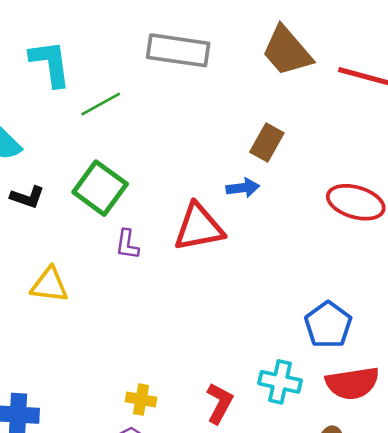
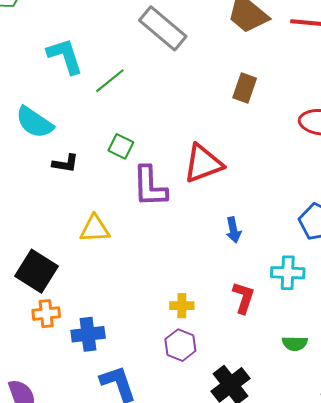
gray rectangle: (178, 50) -> (163, 28), turned 42
green square: (100, 188) -> (121, 146), size x0.6
blue arrow: (243, 188) -> (233, 230), moved, turned 95
purple L-shape: (127, 244) -> (150, 187), size x1.8

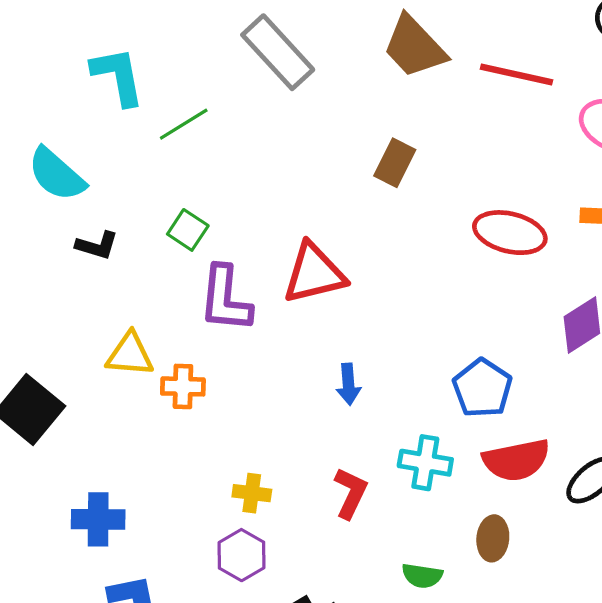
orange cross: (46, 314) -> (183, 386), moved

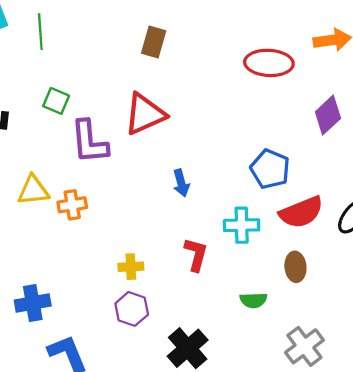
green line: (184, 124) -> (40, 32), turned -52
brown rectangle: (395, 163) -> (154, 42), moved

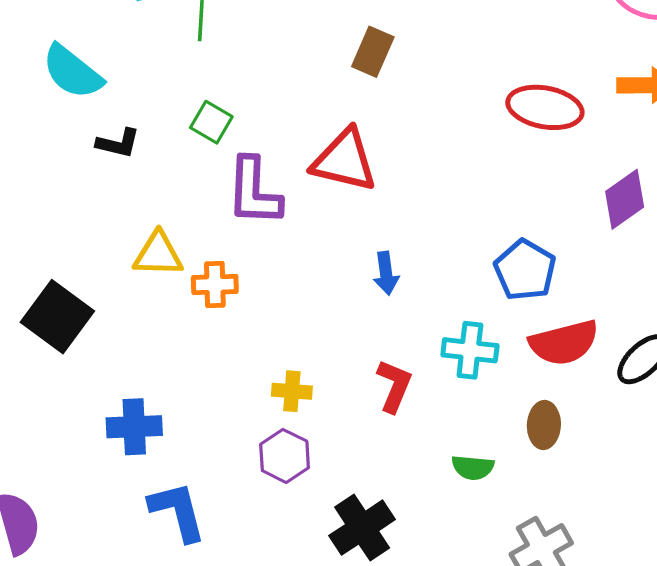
red triangle: (145, 114) -> (344, 160), turned 30

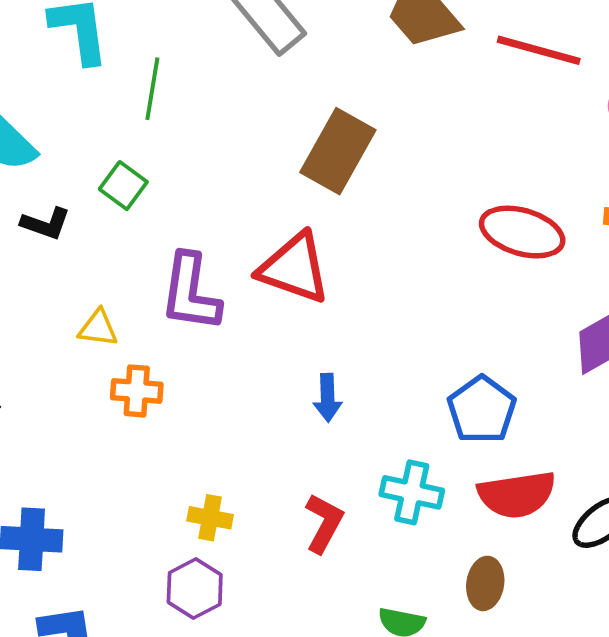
brown rectangle: (373, 52) -> (338, 151), size x1.5
green square: (211, 122) -> (123, 186), moved
yellow triangle: (158, 254) -> (98, 328), moved, size x0.7

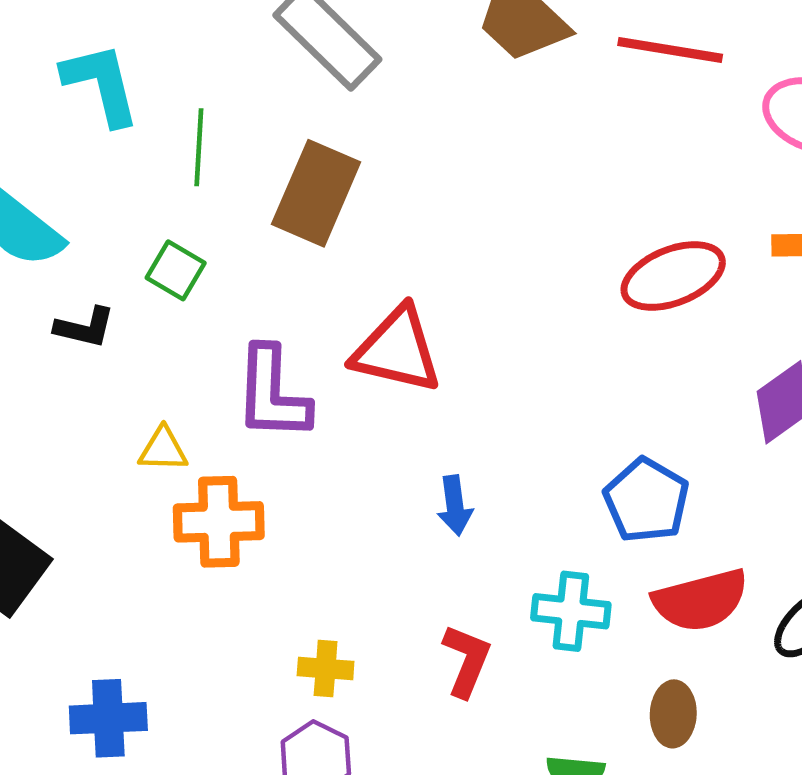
brown rectangle: (338, 151) -> (316, 193), moved
red ellipse: (522, 232) -> (673, 276), turned -32
orange cross: (137, 391) -> (219, 522), size x1.4

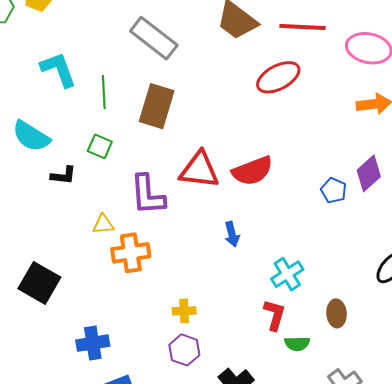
red ellipse: (673, 276) -> (278, 77), moved
blue pentagon: (646, 500) -> (334, 190), moved, size x0.7
red semicircle: (701, 600) -> (252, 171), moved
cyan cross: (571, 611) -> (287, 274), turned -32
red L-shape: (467, 661) -> (274, 315), moved

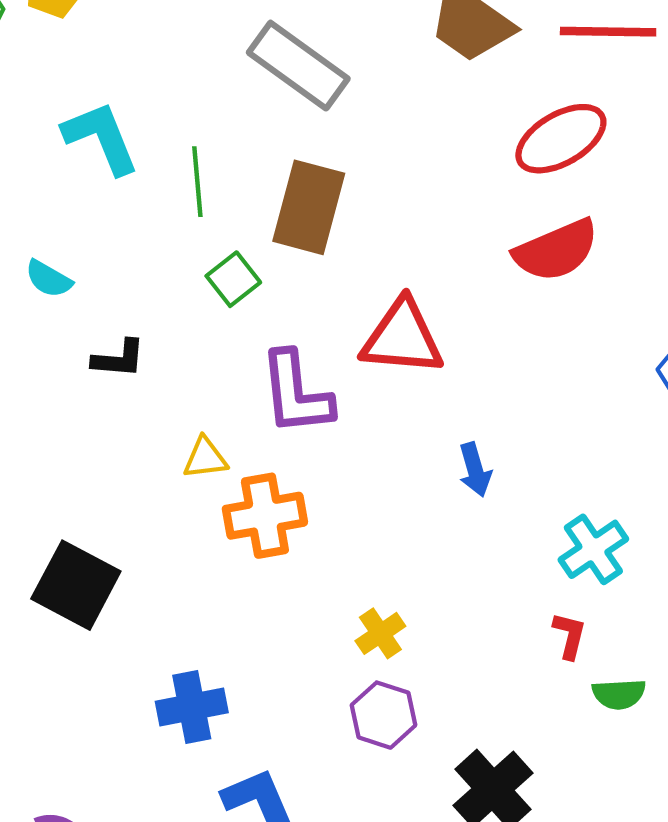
cyan semicircle: (31, 136) -> (49, 279), size x0.6
green square: (100, 146) -> (233, 279), moved, turned 30
red semicircle: (252, 171) -> (556, 250), moved
yellow cross: (184, 311) -> (380, 633), turned -30
red L-shape: (274, 315) -> (570, 635), size x0.7

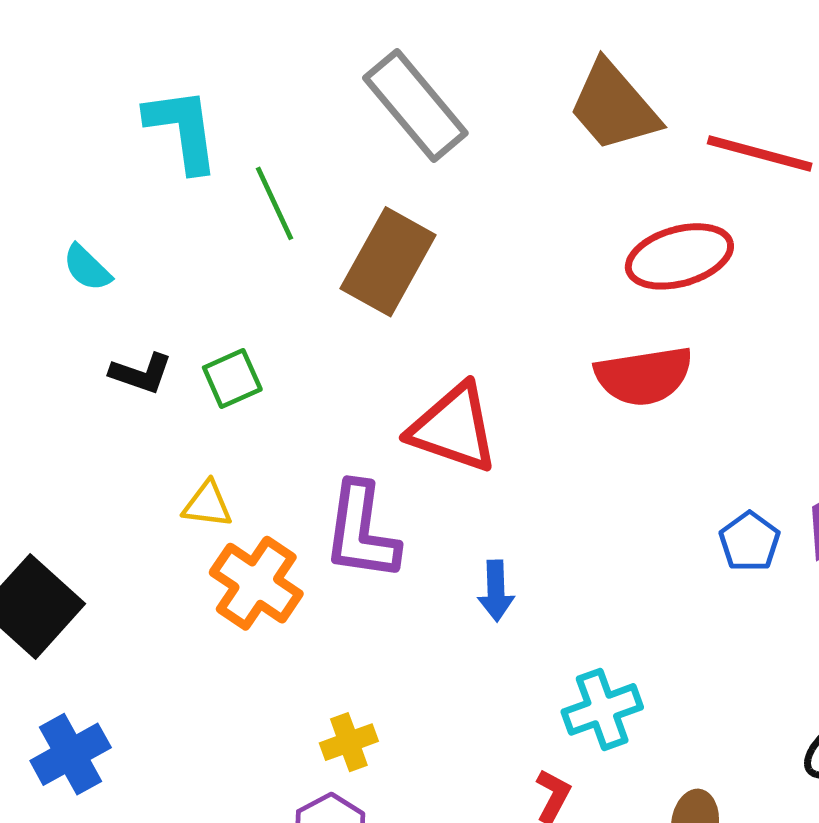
green line: (197, 182) -> (275, 203), turned -34
green square: (233, 279) -> (232, 379), moved
purple L-shape: (296, 393) -> (361, 531), moved
orange cross: (265, 516) -> (256, 583), turned 30
blue cross: (192, 707) -> (71, 754), moved, turned -32

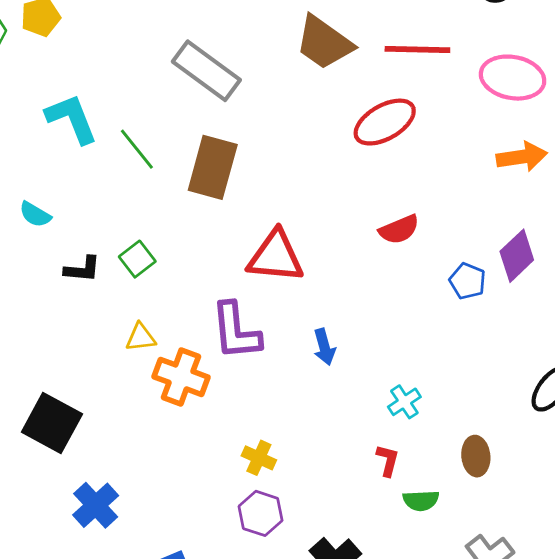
red semicircle: (644, 376) -> (399, 229), moved, size x0.7
cyan cross: (602, 709) -> (404, 402), size x0.7
yellow cross: (349, 742) -> (259, 458), turned -32

